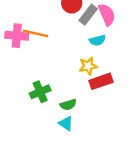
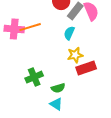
orange line: (35, 33) -> (30, 27), turned -30
cyan semicircle: (97, 40) -> (69, 33), moved, turned 128

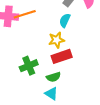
yellow star: (75, 55) -> (57, 40), moved
red rectangle: (86, 68) -> (62, 56), moved

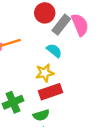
cyan semicircle: (65, 20) -> (54, 51), turned 104

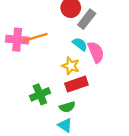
pink semicircle: (80, 25) -> (96, 52), moved
yellow star: (45, 73) -> (71, 66), turned 30

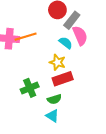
pink semicircle: (96, 52) -> (80, 36), moved

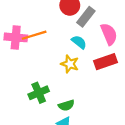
pink semicircle: (80, 36) -> (109, 34), moved
red rectangle: (63, 79) -> (105, 62), moved

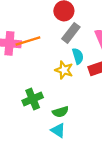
gray rectangle: (86, 17) -> (71, 33), moved
cyan semicircle: (79, 42) -> (78, 56), moved, turned 35

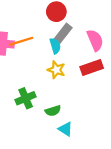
cyan semicircle: (78, 56) -> (55, 46), moved
cyan triangle: (58, 130) -> (65, 129), moved

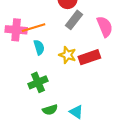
cyan semicircle: (55, 46) -> (39, 47), moved
red rectangle: (92, 67) -> (89, 57), moved
green semicircle: (53, 111) -> (50, 110), moved

